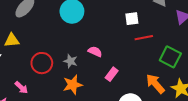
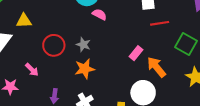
pink semicircle: (95, 52) -> (99, 14), moved
pink rectangle: (112, 74) -> (136, 53), moved
orange arrow: (155, 84) -> (156, 67), moved

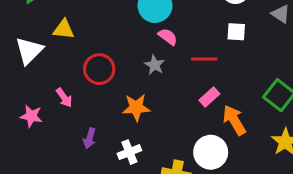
red line: (160, 23) -> (204, 59), moved
gray star: (83, 45) -> (155, 65), moved

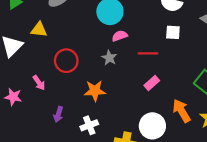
pink semicircle: (168, 37) -> (120, 36), turned -56
orange arrow: (234, 120) -> (182, 111), moved

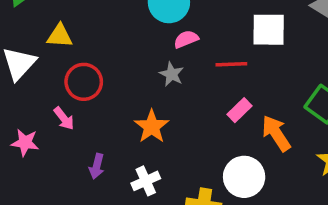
white square: (173, 32) -> (269, 30), size x1.5
red circle: (66, 61) -> (84, 82), moved
orange star: (95, 91) -> (152, 127), turned -30
orange arrow: (182, 111) -> (276, 133), moved

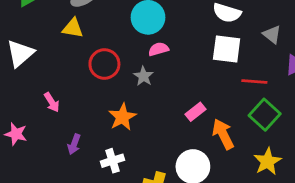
yellow triangle: (60, 36) -> (73, 28), moved
red line: (231, 64) -> (254, 82), moved
red circle: (84, 82) -> (104, 64), moved
pink star: (25, 143) -> (16, 134), moved

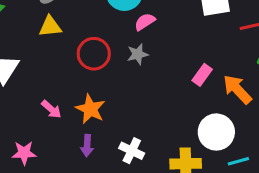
gray star: (143, 76) -> (138, 54), turned -30
orange star: (122, 117) -> (90, 109), moved
white cross: (112, 161) -> (132, 151), turned -30

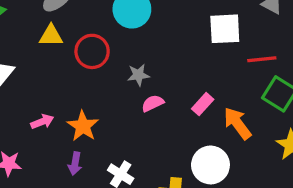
pink semicircle: (145, 22) -> (153, 103), moved
red circle: (94, 54) -> (92, 51), moved
pink arrow: (51, 109) -> (42, 122), turned -70

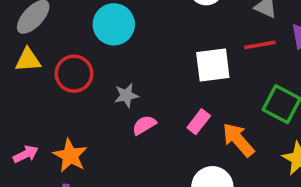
white square: (225, 29) -> (213, 65), moved
red line: (262, 59) -> (260, 45), moved

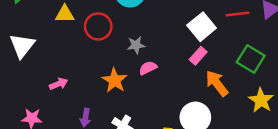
white square: (213, 65) -> (202, 27), turned -36
pink rectangle: (199, 122) -> (198, 56), moved
orange star: (70, 156) -> (115, 80), moved

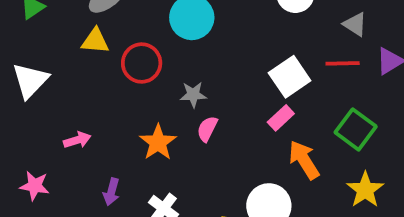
pink semicircle: (148, 68) -> (207, 129), turned -42

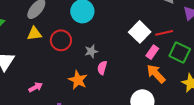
red line: (343, 63) -> (164, 33), moved
pink rectangle: (281, 118) -> (152, 52), moved

